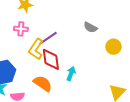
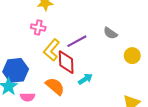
purple line: (48, 38) -> (77, 41), moved
cyan arrow: (71, 74) -> (85, 79), turned 32

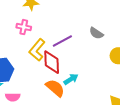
orange semicircle: (55, 86) -> (55, 88), moved

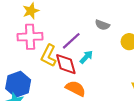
pink cross: (24, 27) -> (30, 37), size x1.6
cyan arrow: (71, 79) -> (86, 57), moved

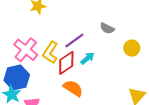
pink cross: (30, 37) -> (26, 50), moved, turned 35
red diamond: (66, 64) -> (66, 63), turned 65

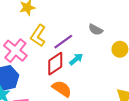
yellow L-shape: (50, 53) -> (38, 36), moved

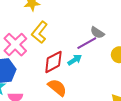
purple line: (63, 42) -> (87, 43), moved

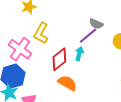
cyan arrow: (75, 60) -> (79, 54), turned -32

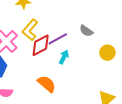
purple line: (88, 36) -> (58, 39), moved
red diamond: (59, 59) -> (41, 45), moved

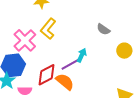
purple line: (58, 39) -> (71, 64), moved
red diamond: (41, 45) -> (46, 75), moved

